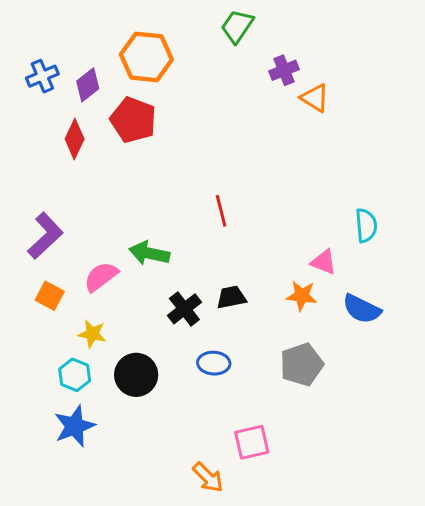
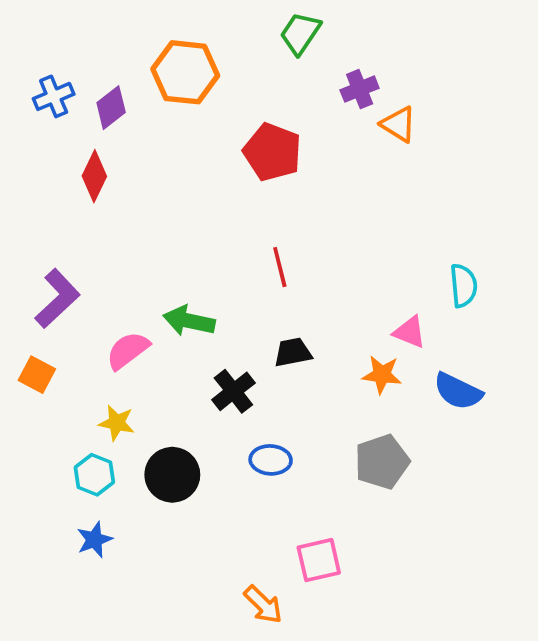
red pentagon: (133, 120) -> (272, 152), moved
orange square: (50, 296) -> (37, 375), moved
black trapezoid: (231, 297) -> (293, 352), moved
blue star: (75, 426) -> (94, 540), size x0.7

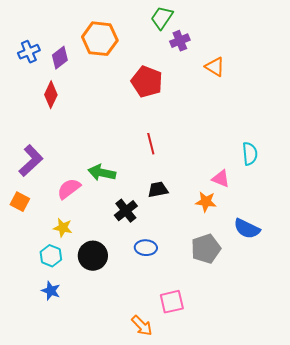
purple cross: (360, 89) -> (180, 41), moved
blue semicircle: (458, 391) -> (247, 229), moved
blue star: (94, 540) -> (51, 291), turned -30

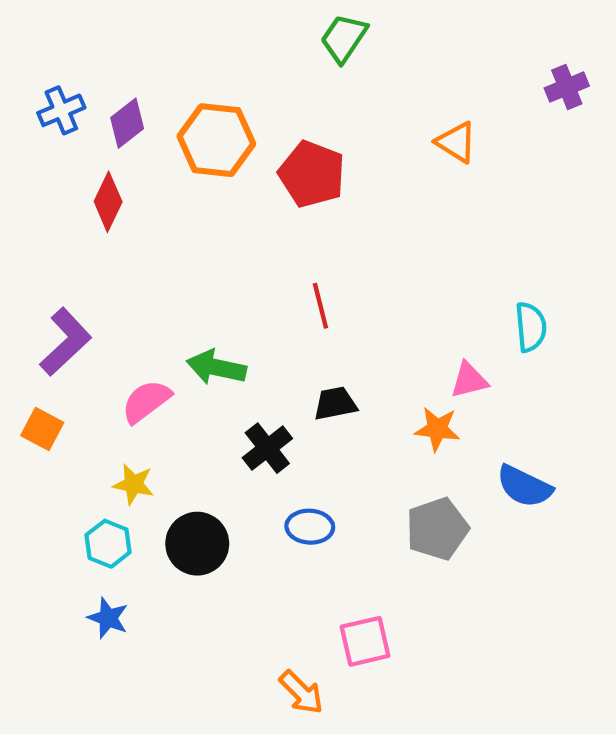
orange hexagon: (100, 39) -> (216, 140), moved
purple cross: (180, 41) -> (567, 87), moved
pink triangle: (221, 179) -> (469, 380), turned -36

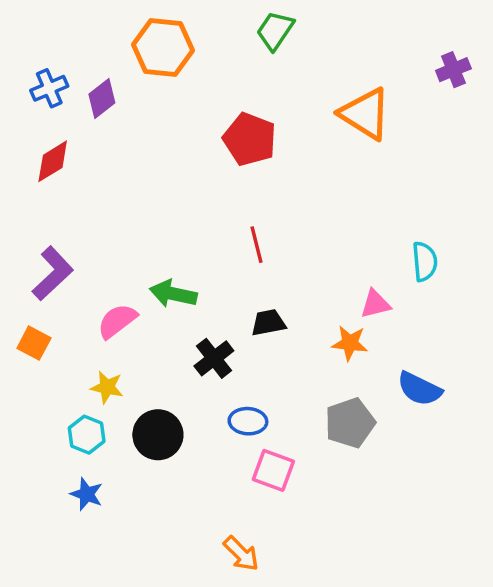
orange hexagon: (216, 140) -> (163, 48), moved
orange triangle: (456, 142) -> (365, 114), size x1.6
red diamond: (108, 202) -> (53, 161), moved, turned 33
pink square: (365, 641) -> (273, 470), moved, turned 33

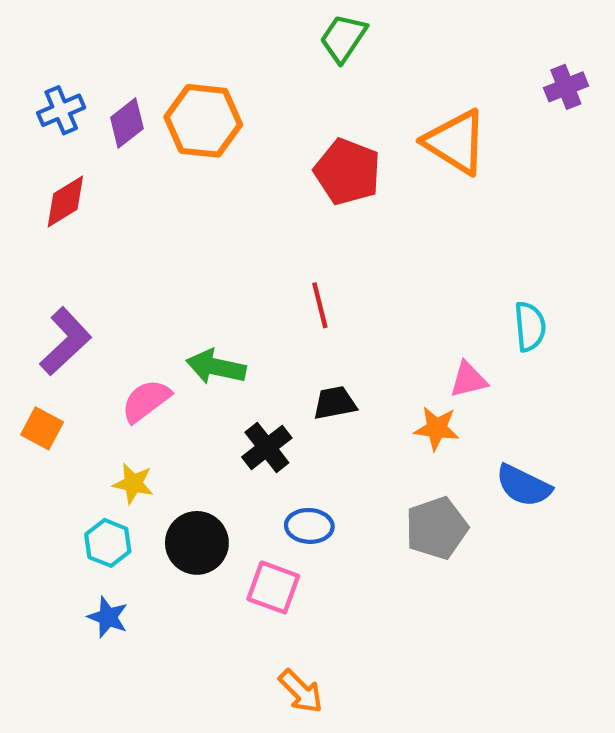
orange hexagon: (163, 48) -> (203, 121), moved
red pentagon: (250, 139) -> (347, 172), moved
pink square: (273, 470) -> (273, 587), moved

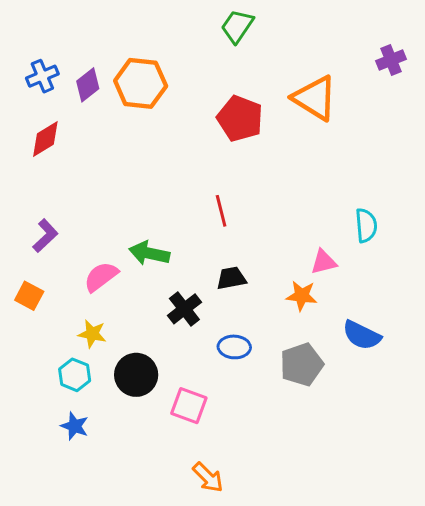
purple L-shape: (65, 341) -> (45, 236), size x0.7
blue ellipse: (309, 526) -> (234, 347), moved

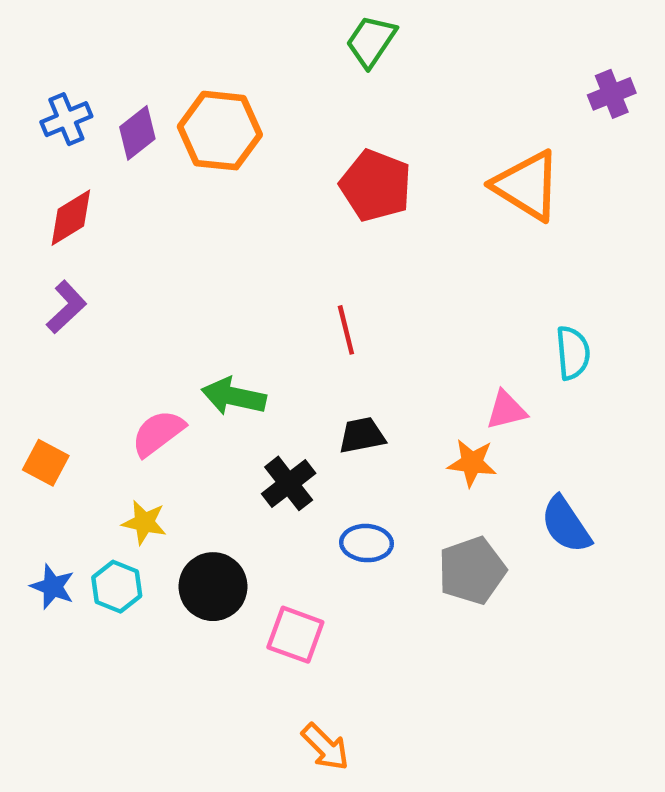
orange triangle: (315, 98) -> (527, 186), moved
purple L-shape: (45, 236) -> (66, 307), moved
blue semicircle: (362, 335) -> (566, 525), turned 30
blue star: (75, 426) -> (53, 587), moved

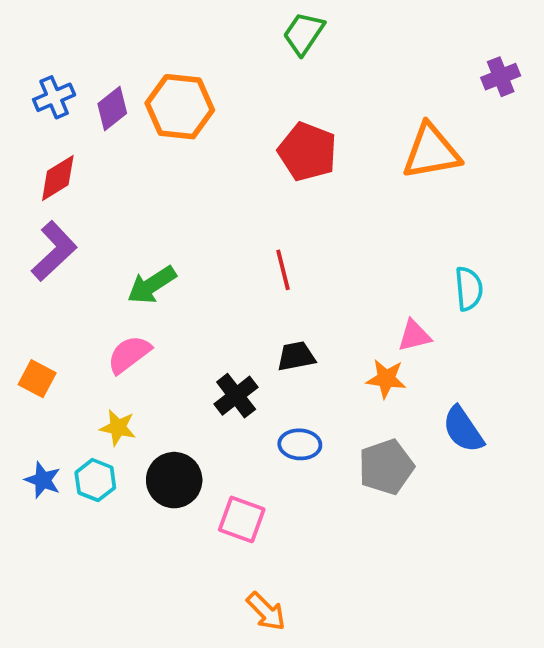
orange triangle: (527, 186) -> (431, 152), turned -42
purple L-shape: (66, 307) -> (54, 251), size x1.4
green arrow: (234, 396) -> (152, 285), moved, turned -45

